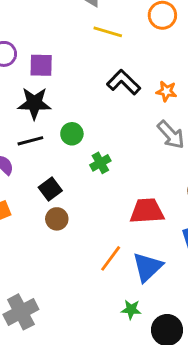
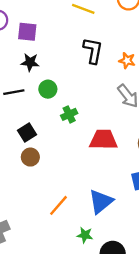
black L-shape: (124, 82) -> (93, 51), turned 52
black star: (34, 103) -> (30, 62), moved, size x0.7
red trapezoid: (147, 211) -> (103, 140), moved
orange line: (111, 258) -> (58, 205), moved

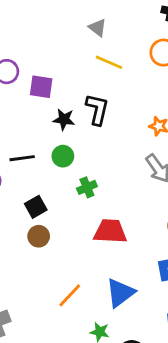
black L-shape: (93, 51) -> (97, 109), moved
black star: (30, 62) -> (64, 119), moved
red trapezoid: (103, 140) -> (110, 231), moved

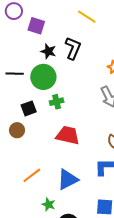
green circle: (63, 156) -> (43, 77), size x1.6
black square: (36, 207) -> (29, 108), moved

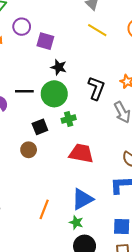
black L-shape: (73, 48) -> (96, 88), moved
orange line: (32, 175) -> (44, 209), moved, turned -30
green star: (49, 204) -> (76, 222), moved

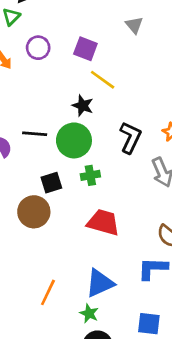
yellow line: (97, 30) -> (103, 80), moved
purple square: (45, 41) -> (85, 49), moved
brown circle: (29, 150) -> (34, 212), size x1.5

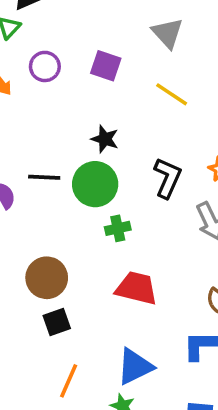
gray triangle: (134, 25) -> (167, 33), size x1.4
yellow line: (103, 80) -> (172, 94), moved
black square: (51, 183) -> (57, 322), moved

